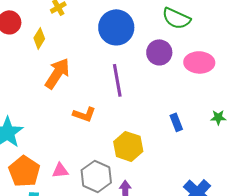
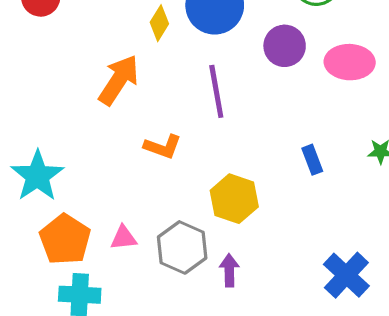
yellow diamond: (39, 38) -> (159, 23), moved

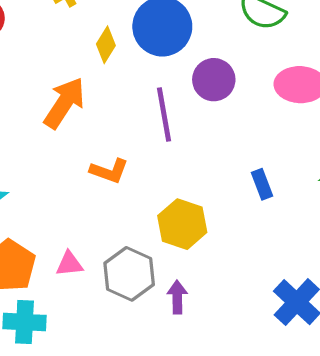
purple circle: (285, 46) -> (214, 80), moved

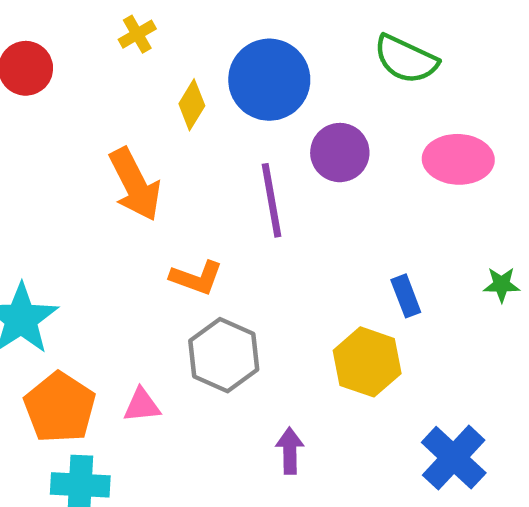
orange arrow: (64, 103) -> (135, 184), turned 120
yellow hexagon: (182, 224) -> (367, 362), moved
gray hexagon: (129, 274) -> (224, 355), moved

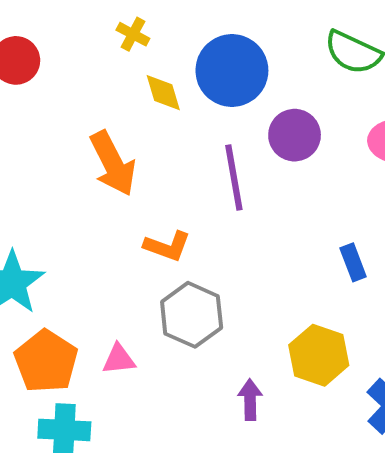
yellow cross: (137, 34) -> (133, 34), moved, turned -32
yellow diamond: (192, 105) -> (163, 93), turned -48
yellow hexagon: (367, 362) -> (319, 355), moved

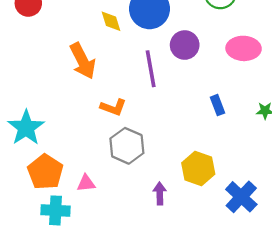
blue rectangle: (353, 262) -> (217, 105), moved
pink triangle: (119, 359) -> (86, 183), moved

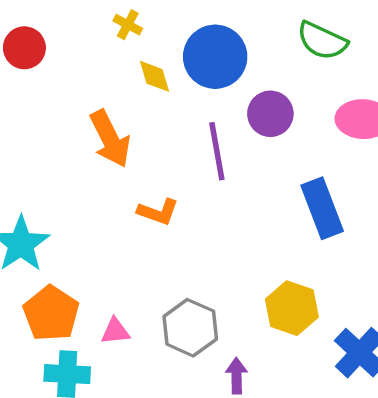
blue rectangle: (217, 105) -> (322, 208), size x1.8
gray hexagon: (127, 146) -> (190, 328), moved
purple arrow: (160, 193) -> (237, 376), moved

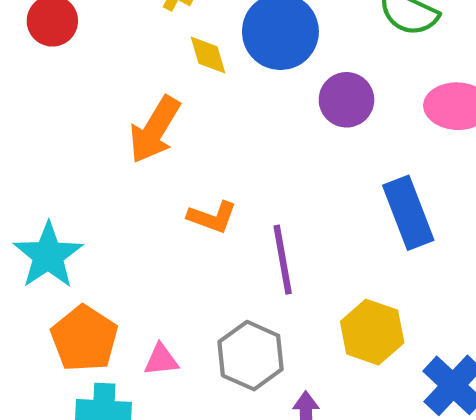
orange arrow: (110, 139) -> (155, 130), turned 58
purple line: (217, 151) -> (283, 260), moved

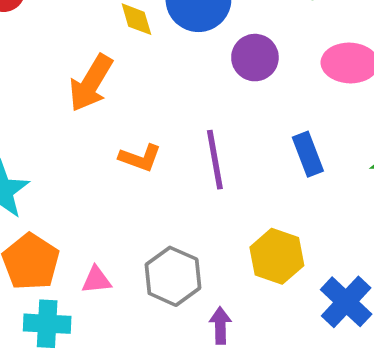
blue rectangle: (408, 213) -> (308, 154), size x0.7
purple line: (283, 260) -> (215, 160), moved

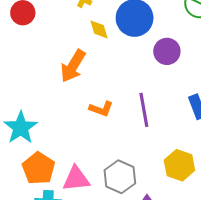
pink triangle: (96, 280) -> (76, 179), size x1.6

